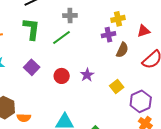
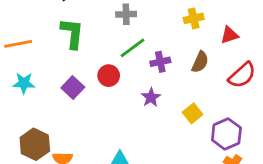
purple cross: (108, 35) -> (160, 62), moved
green line: (61, 38) -> (133, 48), moved
red circle: (62, 76) -> (109, 76), moved

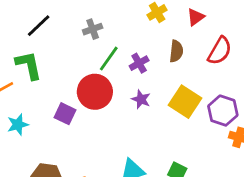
green L-shape: (72, 33) -> (29, 65), moved
red circle: (109, 76) -> (95, 92), size x1.6
yellow square: (193, 113) -> (185, 102), size x1.6

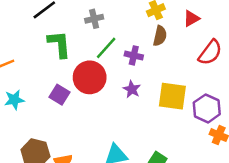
brown semicircle: (176, 51) -> (160, 36), moved
purple cross: (139, 63) -> (134, 55), turned 36
green L-shape: (29, 65) -> (59, 44), moved
yellow square: (185, 102) -> (172, 96), turned -32

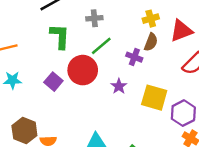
red triangle: (191, 19) -> (181, 31), size x1.5
purple cross: (134, 55) -> (134, 57), moved

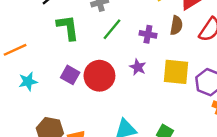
brown semicircle: (151, 42) -> (176, 25), moved
red circle: (83, 70) -> (99, 76), moved

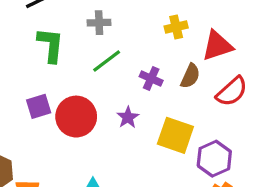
purple square: (70, 75) -> (39, 106), turned 30

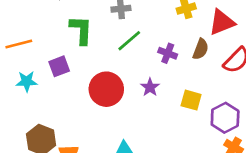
purple square: (39, 106) -> (59, 66), moved
yellow square: (175, 135) -> (191, 100), size x0.7

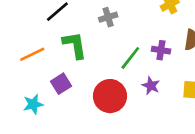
green line: (129, 41) -> (130, 58), moved
orange line: (19, 44) -> (32, 54), moved

